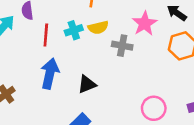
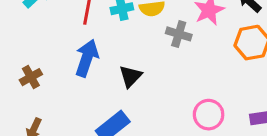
black triangle: (87, 84) -> (130, 76), turned -30

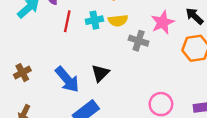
blue arrow: (87, 58) -> (67, 79), moved, turned 120

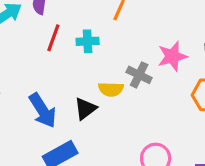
yellow semicircle: (118, 20) -> (111, 89), moved

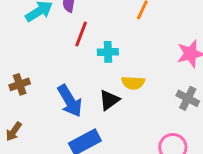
cyan cross: (88, 41) -> (108, 52), moved
gray cross: (139, 75) -> (188, 98), moved

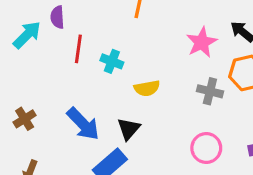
cyan cross: (108, 52) -> (112, 61), turned 36
black triangle: (109, 100) -> (129, 129), moved

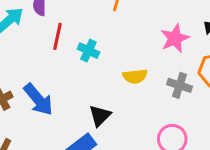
yellow semicircle: (147, 88) -> (135, 76), moved
blue arrow: (83, 124) -> (38, 99), moved

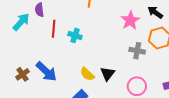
yellow semicircle: (135, 76) -> (87, 74), moved, turned 56
black triangle: (100, 116) -> (108, 74), moved

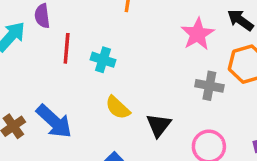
yellow semicircle: (87, 74) -> (118, 108), moved

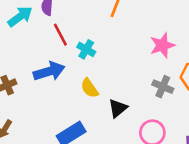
red line: (67, 48) -> (60, 35), turned -45
blue arrow: (54, 121) -> (49, 71), moved, turned -72

